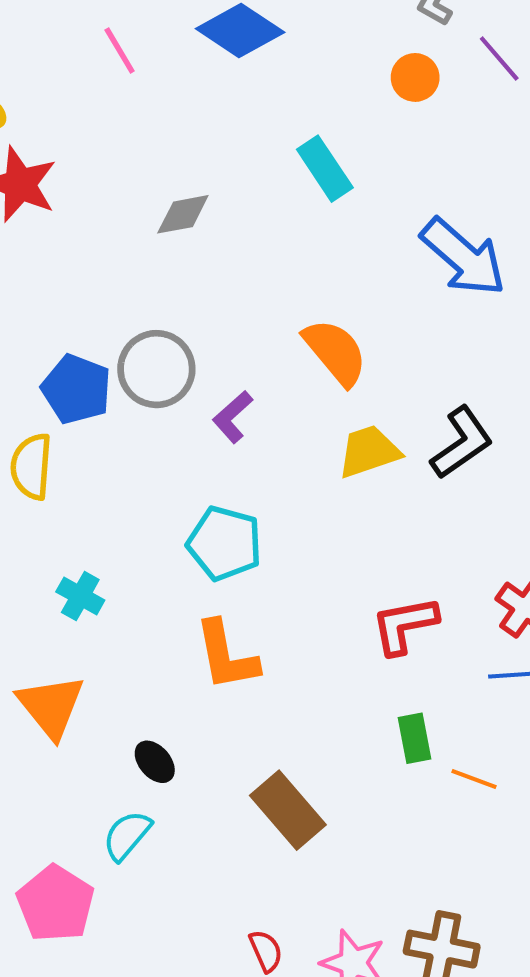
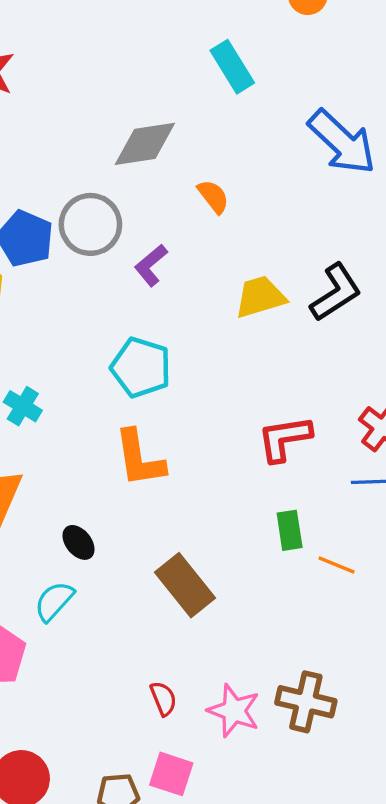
gray diamond: (183, 214) -> (145, 144), moved, size x1.4
orange semicircle: (335, 352) -> (213, 196), moved, size x0.6

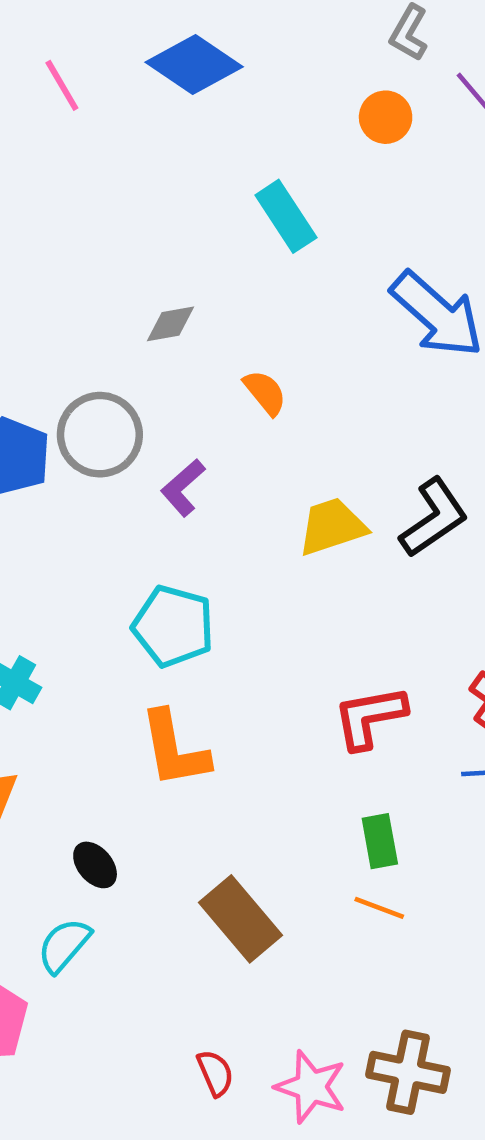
gray diamond: (145, 144) -> (171, 324), size x0.6
orange line: (337, 565) -> (379, 908), moved

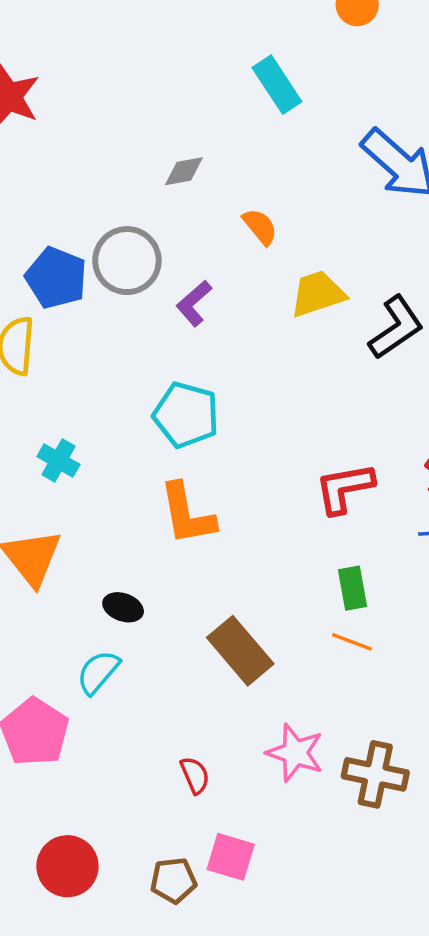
yellow trapezoid: (332, 527) -> (318, 294), moved
black ellipse: (95, 865) -> (123, 607), turned -30
red semicircle: (215, 1073) -> (195, 775), moved
pink star: (311, 1087) -> (295, 753), moved

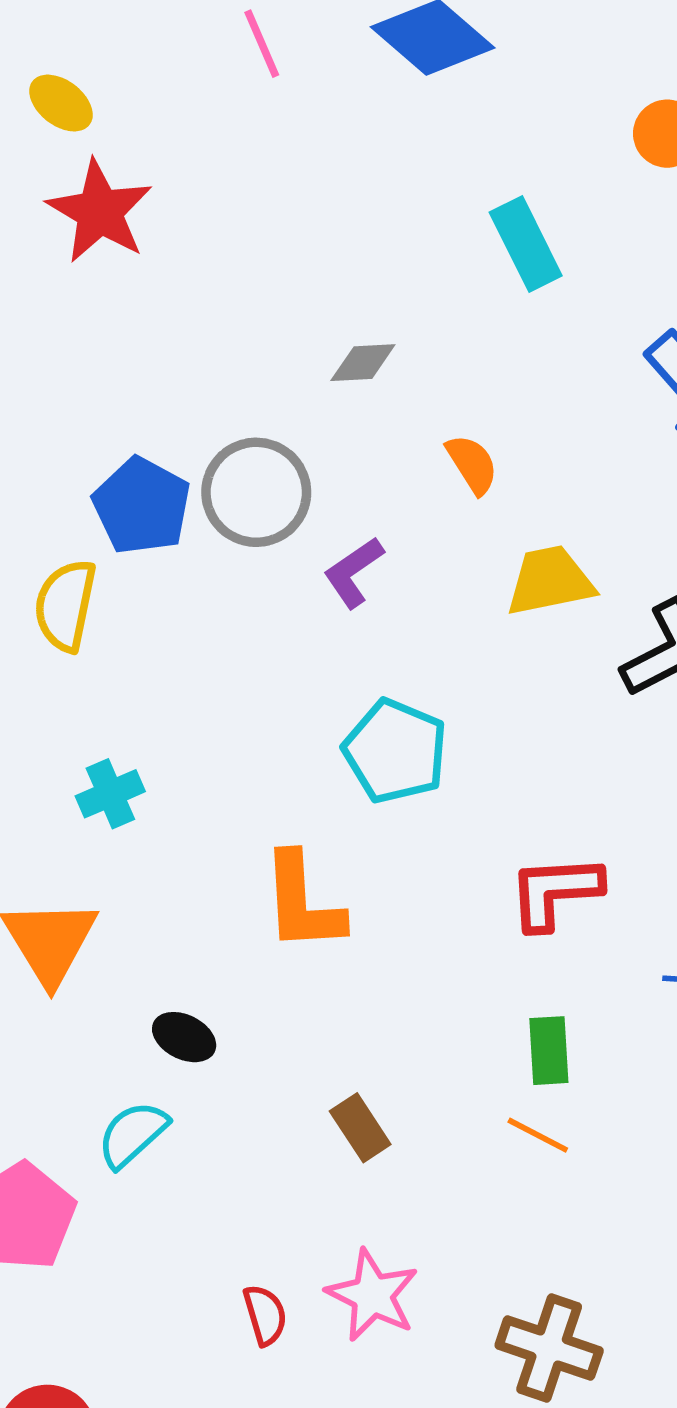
cyan pentagon: (186, 415) -> (395, 751), moved
cyan cross: (58, 460) -> (110, 794), turned 30
brown rectangle: (240, 651) -> (360, 1128), size x0.6
pink star: (295, 753) -> (372, 1295), moved

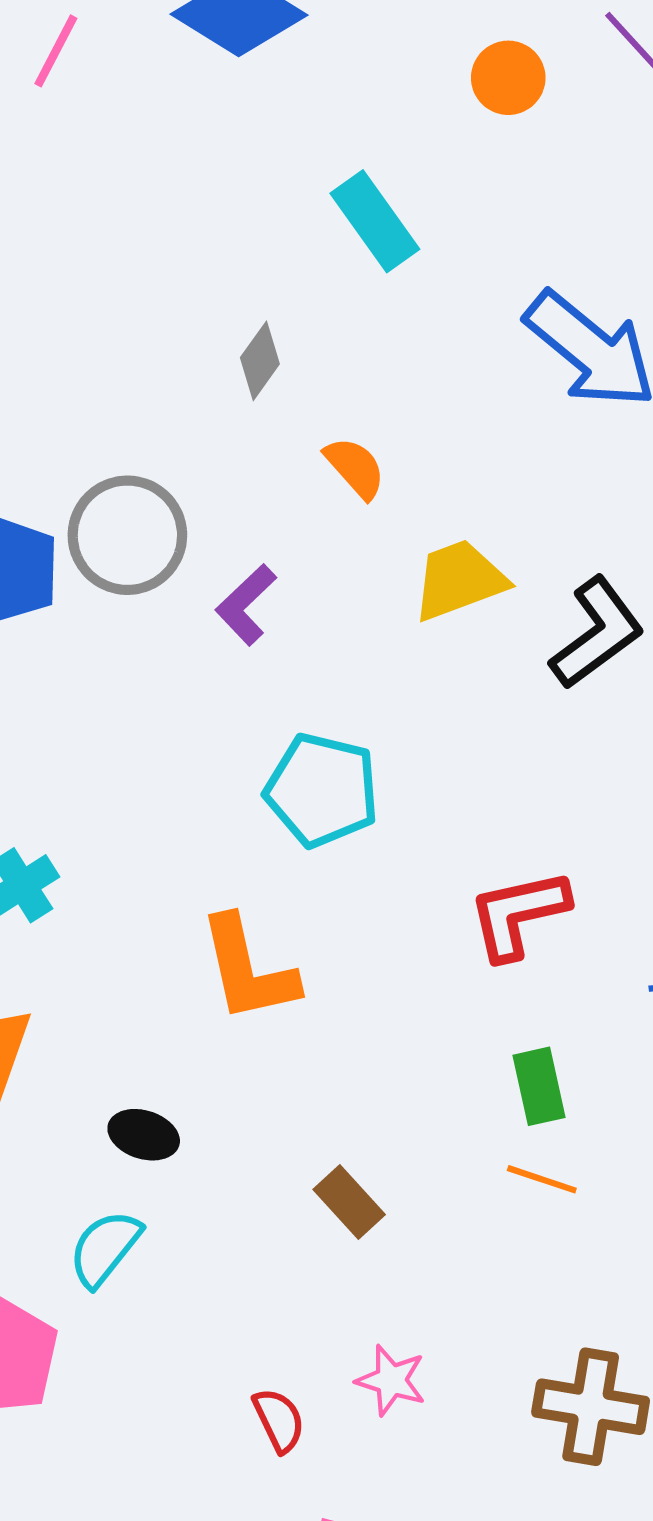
pink line: (262, 44) -> (56, 51), turned 60
gray diamond: (363, 363) -> (260, 361), moved, turned -42
pink star: (372, 1295) -> (391, 1380), size x0.7

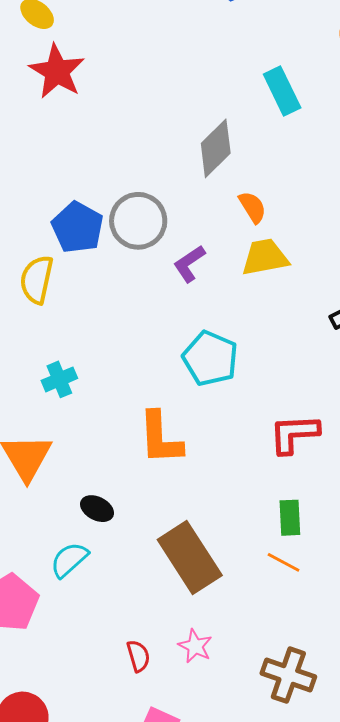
gray diamond: (260, 361) -> (216, 148), size x1.6
yellow trapezoid: (459, 580) -> (265, 257), moved
brown rectangle: (349, 1202) -> (190, 557), size x2.0

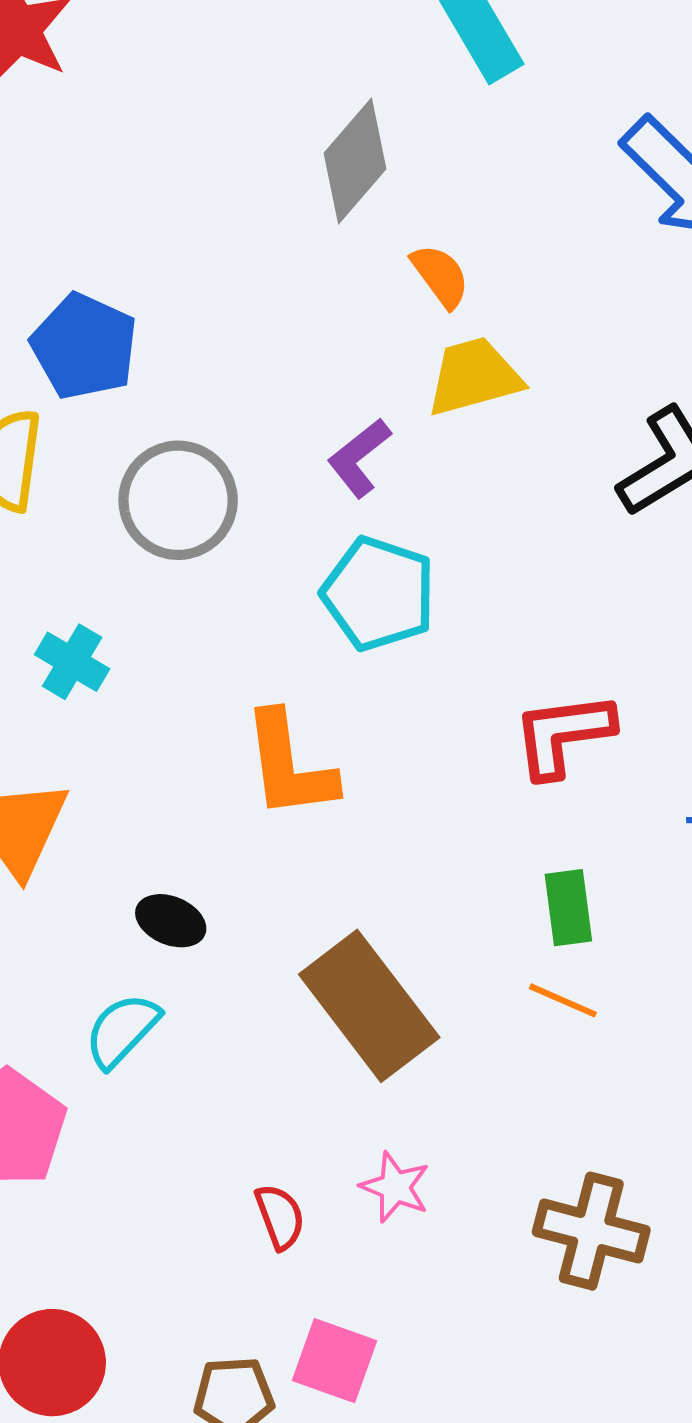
gray circle: (138, 221) -> (178, 500), moved
purple L-shape: (189, 264) -> (359, 458), moved
cyan cross: (59, 379) -> (72, 662), turned -32

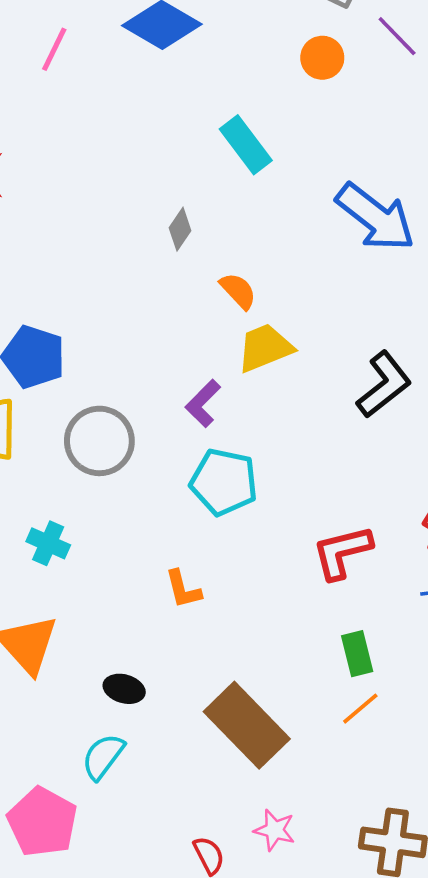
gray diamond: (355, 161) -> (180, 229), size x0.6
orange L-shape: (289, 765) -> (183, 589), size x0.6
orange line: (563, 1000) -> (360, 709), turned -57

